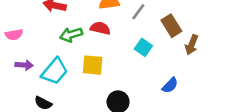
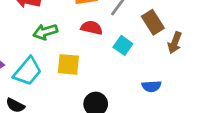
red semicircle: (100, 28) -> (92, 28), moved
blue semicircle: (170, 85) -> (152, 86), turned 42

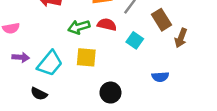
green arrow: (45, 32) -> (79, 27), moved

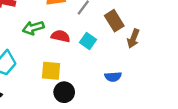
red semicircle: (107, 25) -> (61, 36), moved
yellow square: (86, 57) -> (51, 71), moved

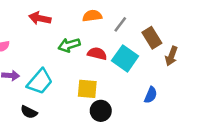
cyan square: (88, 41) -> (125, 58), size x1.5
blue semicircle: (113, 77) -> (151, 95), turned -63

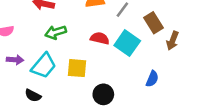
green arrow: (69, 45) -> (56, 32), moved
yellow square: (87, 89) -> (77, 68), moved

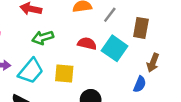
brown rectangle: (153, 23) -> (141, 28), turned 42
brown arrow: (173, 41) -> (153, 63), moved

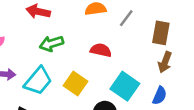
cyan square: (115, 48) -> (125, 86), moved
brown arrow: (153, 63) -> (165, 62), moved
yellow square: (64, 73) -> (75, 84), turned 30

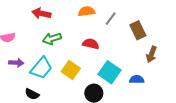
brown rectangle: (161, 33) -> (138, 30), turned -36
brown arrow: (165, 62) -> (151, 54), moved
blue semicircle: (160, 96) -> (137, 79), turned -112

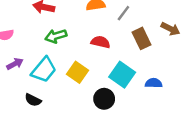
brown rectangle: (138, 30) -> (142, 38), moved
brown arrow: (151, 54) -> (170, 29), moved, turned -84
purple arrow: (16, 63) -> (15, 64), turned -32

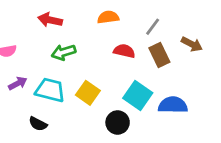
gray line: (123, 13) -> (153, 27), moved
red semicircle: (101, 42) -> (124, 51), moved
cyan trapezoid: (44, 70) -> (50, 90), turned -116
blue semicircle: (154, 83) -> (173, 105), size x1.5

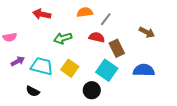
gray line: (153, 27) -> (106, 19), moved
green arrow: (64, 52) -> (63, 38), moved
brown rectangle: (159, 55) -> (117, 48), moved
blue semicircle: (173, 105) -> (144, 70), moved

